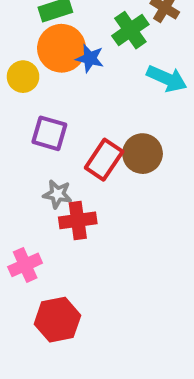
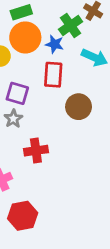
blue star: (90, 58) -> (55, 44), moved
red rectangle: (104, 160) -> (53, 75), moved, turned -30
gray star: (57, 194) -> (13, 119), moved, turned 30

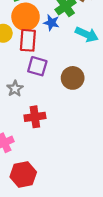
red rectangle: (53, 75) -> (28, 40), moved
purple square: (17, 93) -> (37, 66), moved

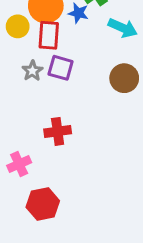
brown circle: (73, 78) -> (124, 78), moved
gray star: (15, 89) -> (32, 71), moved

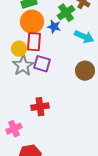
yellow circle: (18, 26) -> (19, 49), moved
gray star: (32, 71) -> (23, 66), size x1.5

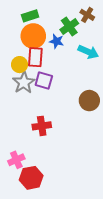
brown circle: (85, 71) -> (89, 101), moved
pink cross: (14, 129) -> (16, 160), moved

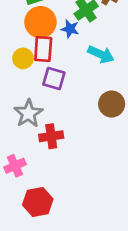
cyan arrow: (88, 52) -> (101, 54), moved
gray star: (24, 83) -> (28, 113), moved
pink cross: (16, 160) -> (15, 166), moved

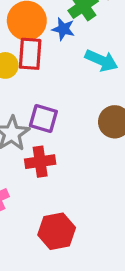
purple square: (54, 79) -> (43, 119), moved
red hexagon: (38, 202) -> (57, 231), moved

